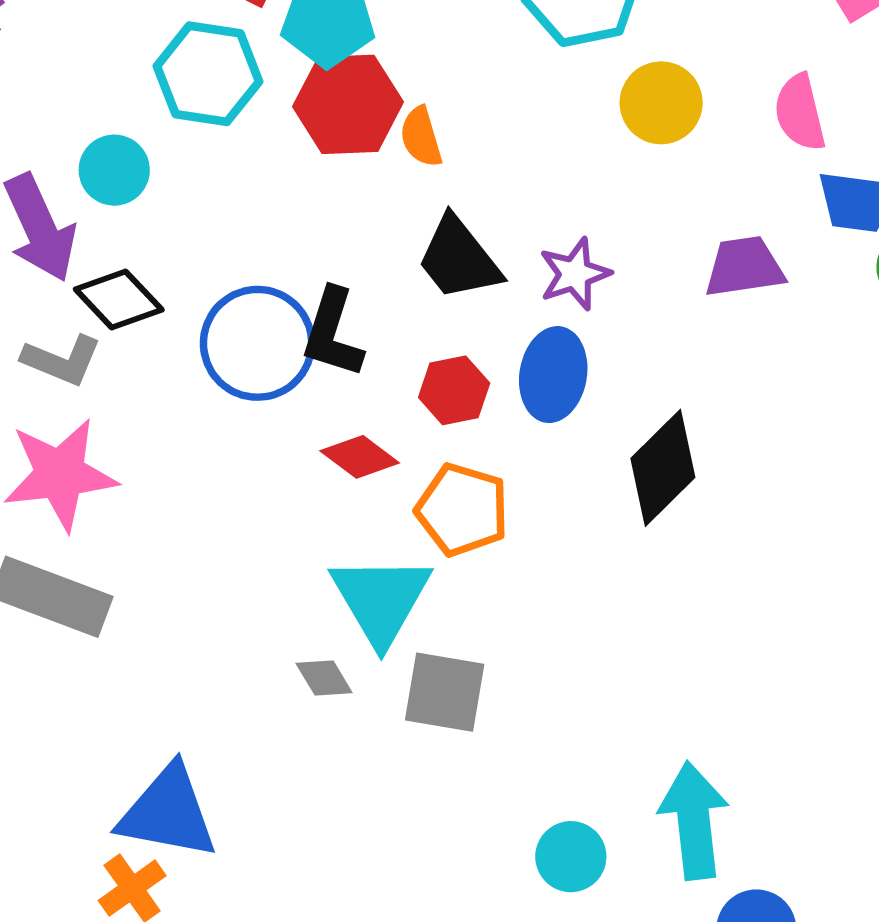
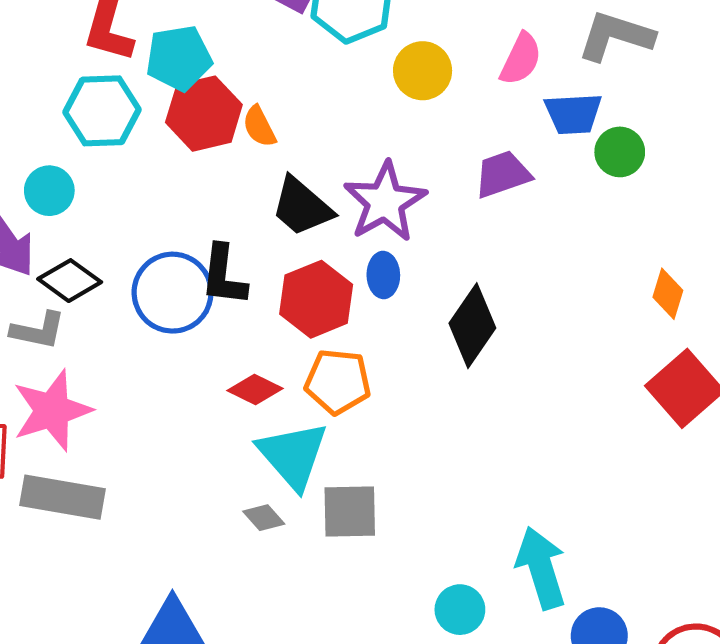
pink semicircle: (800, 112) -> (521, 59), turned -130
purple star: (575, 274) -> (385, 202), size x1.6
blue ellipse: (553, 375) -> (383, 275), size x0.7
red hexagon: (454, 390) -> (316, 299), size x1.5
red diamond: (360, 457) -> (255, 389), moved

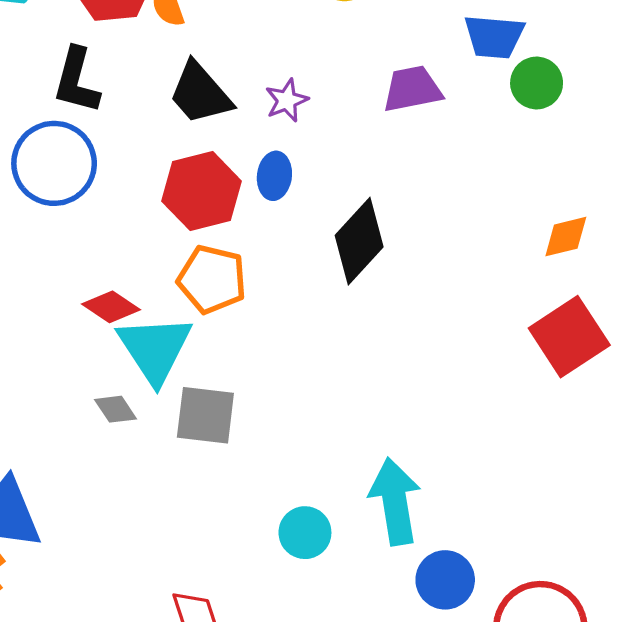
purple star: (385, 202) -> (287, 100), size x0.5
black L-shape: (224, 275) -> (76, 81), moved
orange diamond: (668, 294) -> (566, 237), turned 51
red diamond: (255, 389) -> (111, 307), moved

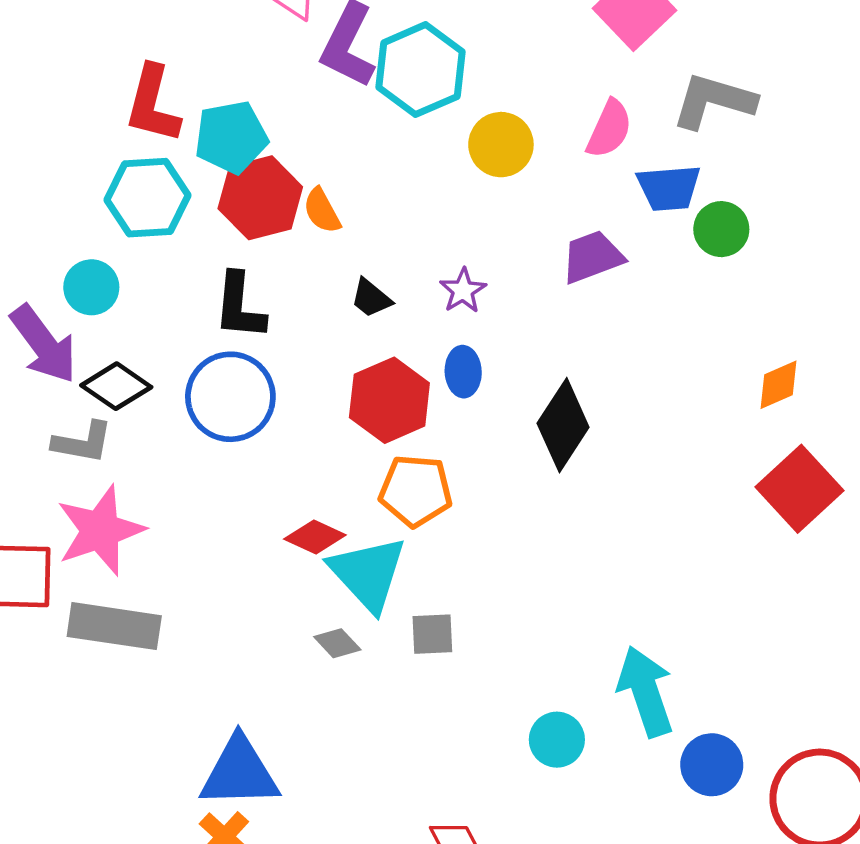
black trapezoid: (200, 93) -> (371, 298), size x0.6
gray square: (205, 415) -> (432, 634), size x0.7

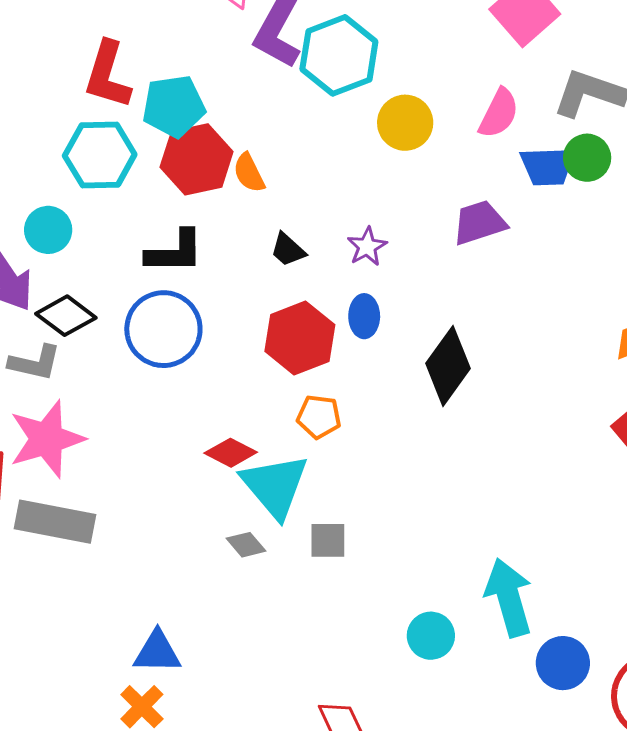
green circle: (721, 229) -> (587, 158), moved
black L-shape: (240, 306) -> (175, 252), turned -98
orange pentagon: (416, 491) -> (319, 417), size x0.7
blue triangle: (239, 773) -> (157, 652), size x0.7

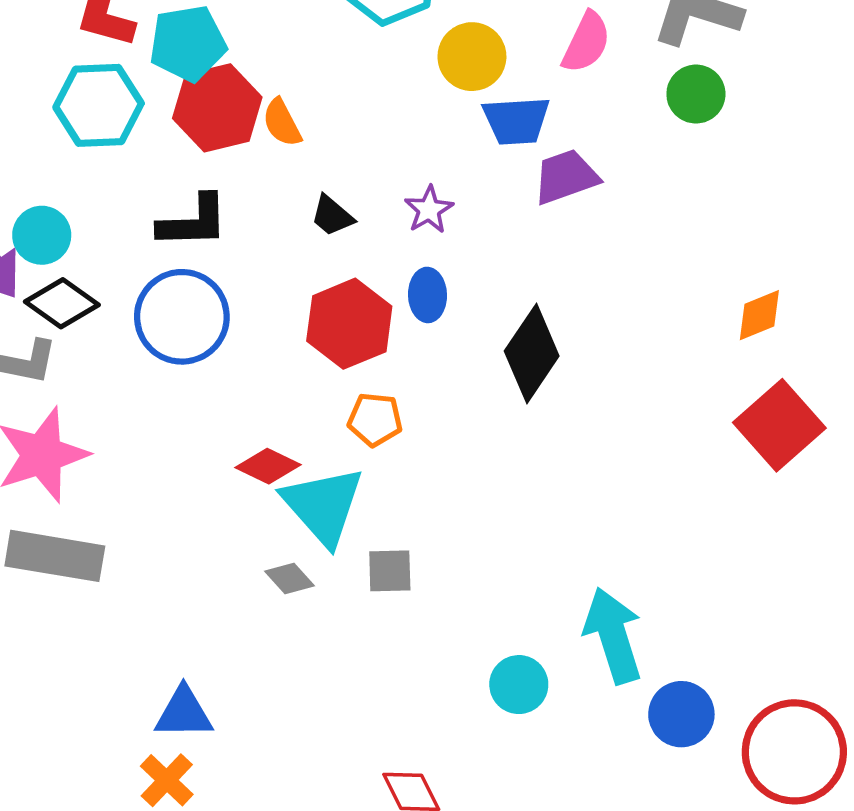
blue trapezoid: (548, 166) -> (516, 121), moved
cyan circle: (48, 230) -> (42, 235), moved

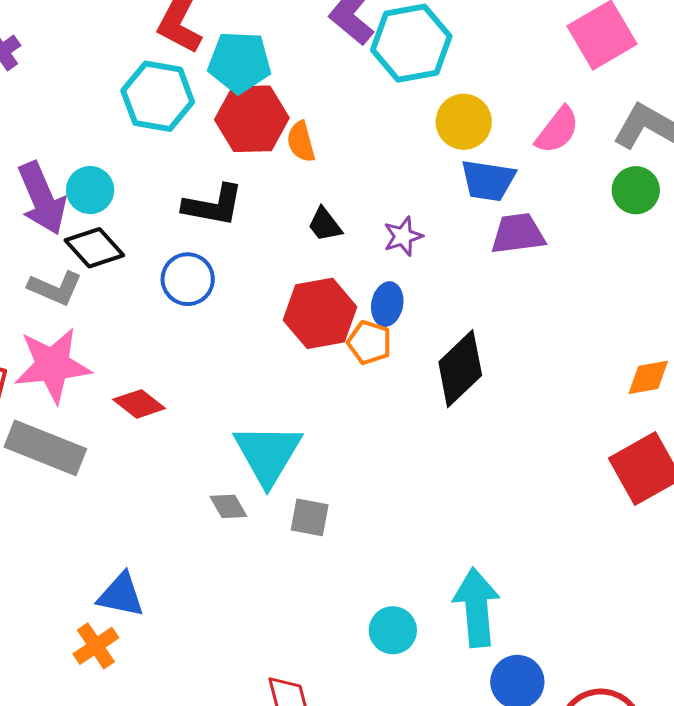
blue circle: (182, 317) -> (188, 279), size x0.7
orange pentagon: (375, 419) -> (369, 343), moved
red diamond: (268, 466) -> (139, 404), moved

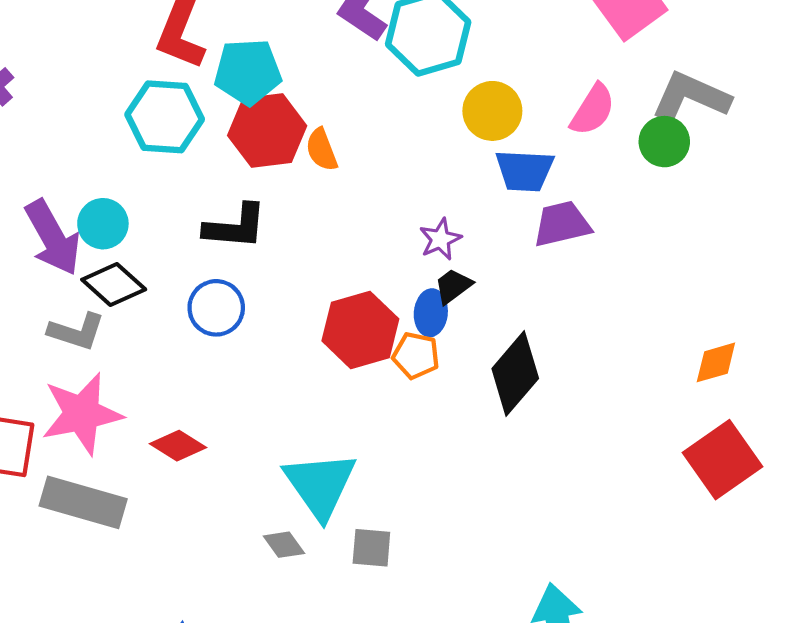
green circle: (636, 190) -> (664, 142), moved
black trapezoid: (325, 225) -> (453, 286), moved, turned 96

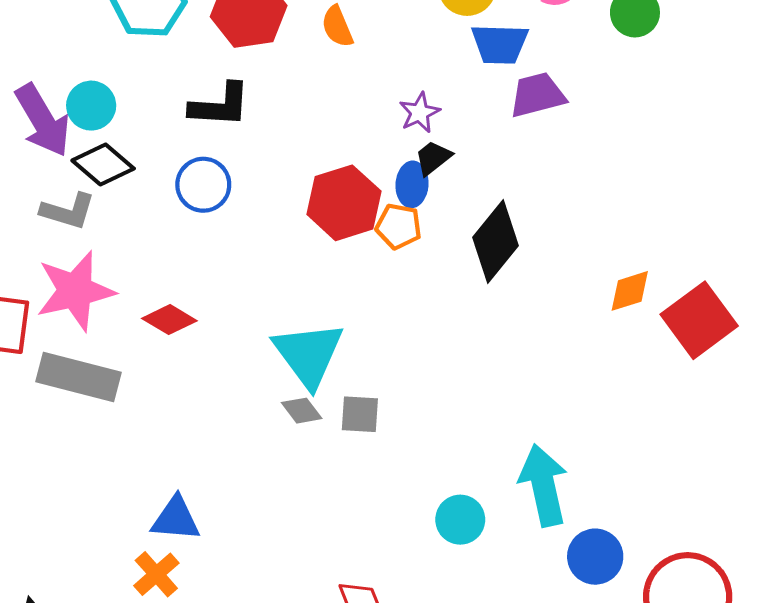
orange semicircle: (322, 150) -> (337, 26), moved
orange diamond: (716, 362) -> (630, 291), moved
gray diamond: (284, 545) -> (302, 411), moved

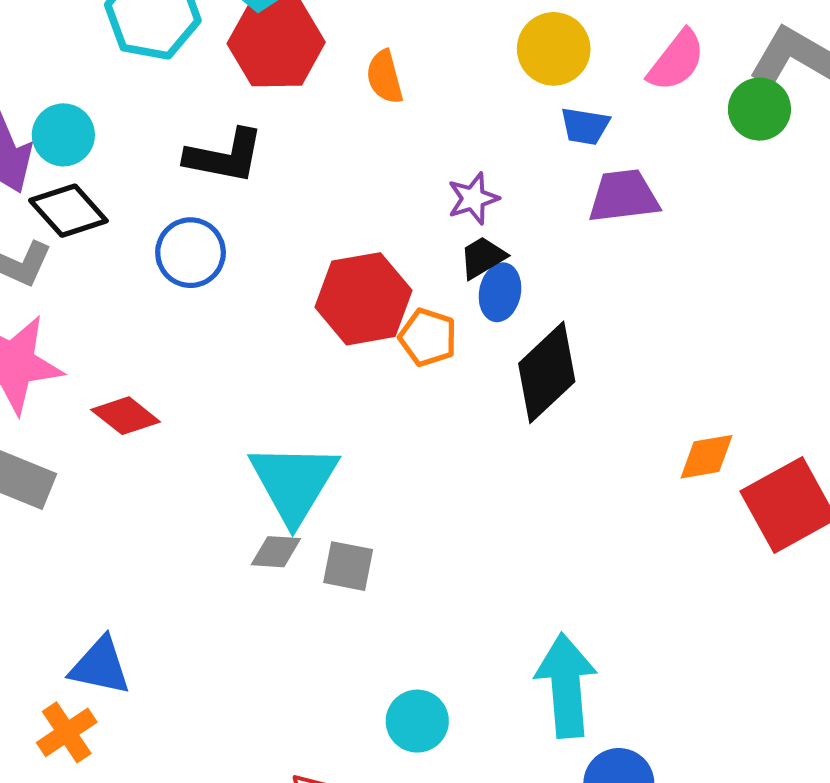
blue trapezoid: (500, 44) -> (585, 126), size x0.7
blue ellipse: (412, 184) -> (500, 292), moved
gray diamond: (302, 411) -> (276, 552), turned -57
cyan circle: (460, 520) -> (417, 721), moved

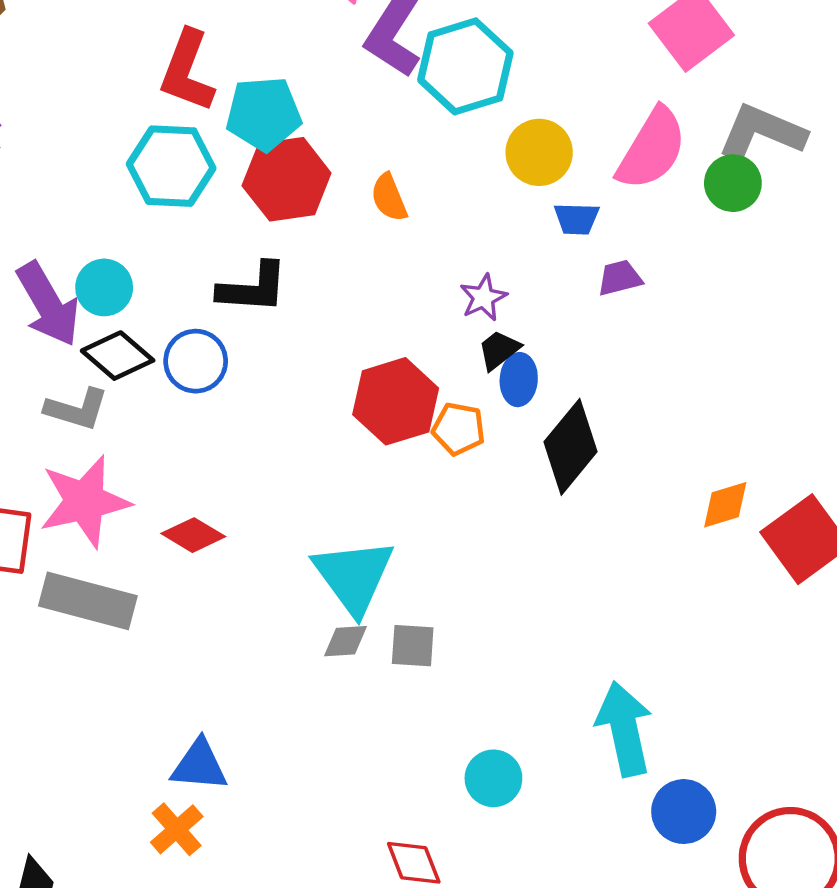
pink semicircle: (676, 61) -> (652, 149), size x1.4
purple trapezoid: (624, 196) -> (620, 278), size x0.7
blue circle: (191, 253) -> (196, 361), moved

